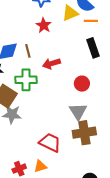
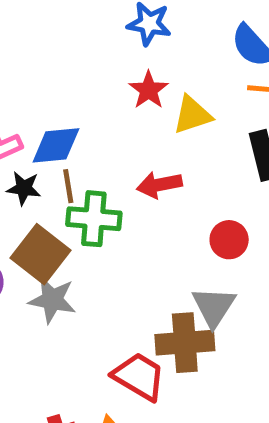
yellow triangle: (70, 13) -> (192, 115), moved
brown line: (28, 51) -> (68, 186), moved
brown cross: (84, 133) -> (185, 343), moved

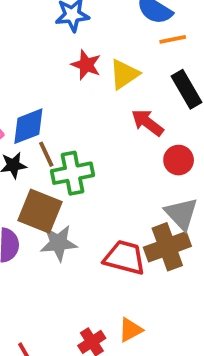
red arrow: (159, 185) -> (147, 123), moved, turned 64
red trapezoid: (139, 376) -> (125, 257), moved

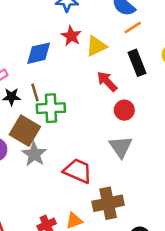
orange line: (173, 39) -> (133, 27), turned -30
blue diamond: (28, 126) -> (39, 53), moved
gray star: (59, 243) -> (34, 154), turned 30
brown cross: (167, 247) -> (108, 203), moved

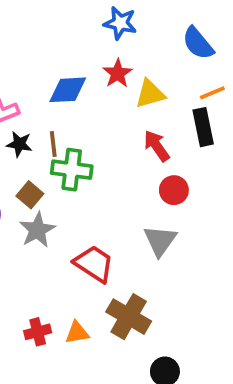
orange line: (133, 27) -> (212, 93), moved
brown square: (25, 131) -> (30, 195), size x0.6
brown cross: (108, 203) -> (129, 317), turned 32

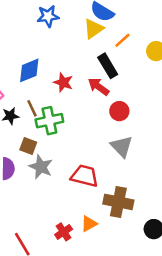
red star: (118, 73) -> (63, 82), moved
yellow triangle: (150, 94) -> (94, 29), moved
black rectangle: (203, 127) -> (108, 66), moved

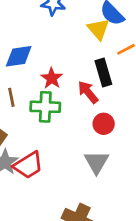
yellow triangle: (94, 29) -> (98, 29), turned -50
green cross: (49, 121) -> (45, 107), moved
red trapezoid: (85, 176) -> (28, 165), moved, turned 120

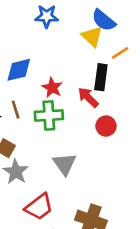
black rectangle: (103, 72) -> (101, 77), turned 30
gray triangle: (96, 162) -> (65, 164), moved
red trapezoid: (28, 165) -> (39, 207), moved

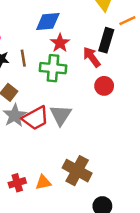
blue diamond: (19, 70) -> (48, 22), moved
red trapezoid: (39, 207) -> (35, 118), moved

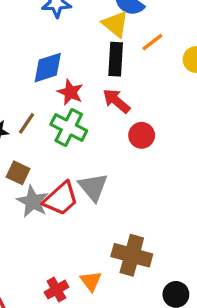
black rectangle: (106, 40) -> (116, 59), moved
brown line: (23, 58) -> (26, 123), turned 56
green cross: (53, 68) -> (69, 127), turned 35
orange triangle: (43, 182) -> (91, 281), turned -42

